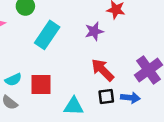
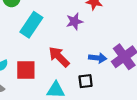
red arrow: (103, 70) -> (59, 57), moved
blue arrow: (130, 98) -> (98, 58), moved

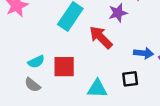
red arrow: (59, 57) -> (101, 37), moved

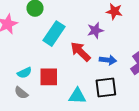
blue arrow: (144, 53) -> (108, 60), moved
black square: (130, 79) -> (106, 88), size x1.5

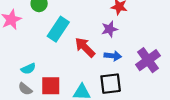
purple star: (95, 30) -> (110, 29), moved
red square: (49, 77) -> (51, 86), moved

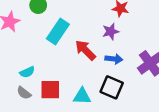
black square: (111, 84) -> (112, 87), turned 30

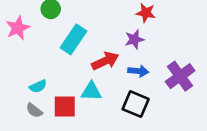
red arrow: (85, 50) -> (105, 61), turned 110
cyan triangle: (82, 96) -> (91, 91), moved

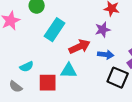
black square: (136, 104) -> (118, 78), moved
gray semicircle: (34, 110) -> (16, 87), moved

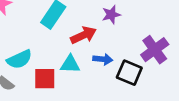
blue arrow: (106, 55) -> (103, 59), moved
cyan semicircle: (27, 67) -> (19, 59), size x1.5

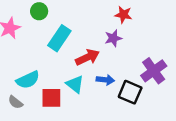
cyan triangle: (70, 64) -> (75, 84), turned 36

